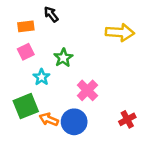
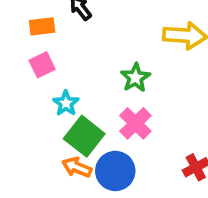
green star: (63, 58) -> (135, 78), moved
green square: (26, 106) -> (84, 136), moved, turned -30

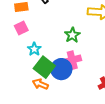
pink cross: (135, 123) -> (72, 60), turned 30
blue circle: (115, 171) -> (61, 69), moved

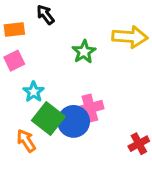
green star: (72, 35) -> (84, 52), moved
orange arrow: (40, 84) -> (26, 141), moved, turned 35

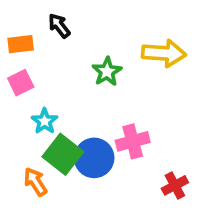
pink cross: (90, 108) -> (133, 141), moved

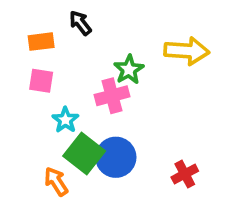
pink square: (21, 83) -> (41, 81), turned 35
pink cross: (133, 141) -> (112, 96), moved
red cross: (175, 185) -> (185, 174), moved

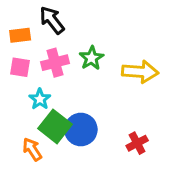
black arrow: (80, 23) -> (52, 20), size x1.4
yellow arrow: (187, 51) -> (140, 72), moved
pink cross: (112, 96) -> (55, 63), moved

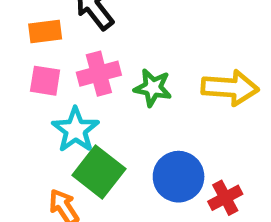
green star: (91, 58) -> (153, 88), moved, turned -30
cyan star: (40, 99) -> (76, 130), size x1.4
blue circle: (81, 129) -> (179, 177), moved

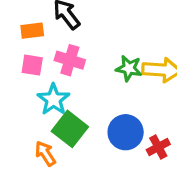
pink cross: (99, 74) -> (70, 60), turned 32
green star: (153, 88) -> (129, 68), moved

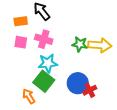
cyan star: (53, 99) -> (48, 63), moved, turned 30
red cross: (158, 147) -> (90, 90), moved

